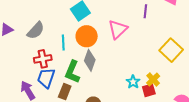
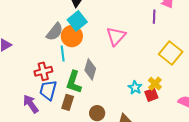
purple line: (145, 11) -> (154, 17), moved
gray semicircle: (36, 31) -> (55, 32), moved
orange circle: (87, 36) -> (72, 36), moved

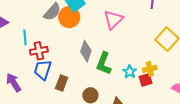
cyan line: (63, 54) -> (25, 38), moved
green L-shape: (74, 82) -> (104, 63), moved
yellow cross: (155, 84) -> (150, 69), turned 32
purple arrow: (31, 104) -> (14, 82), moved

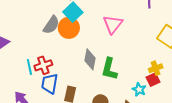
cyan line: (25, 38) -> (29, 67), moved
cyan star: (130, 72) -> (139, 89), moved

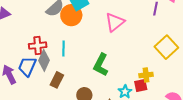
gray diamond: (90, 59) -> (44, 60), moved
cyan line: (29, 67) -> (63, 48), moved
blue trapezoid: (50, 84) -> (27, 66), moved

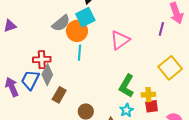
cyan line: (63, 48) -> (79, 53), moved
green L-shape: (101, 65) -> (127, 86), moved
red square: (141, 85) -> (152, 106), moved

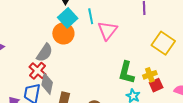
gray semicircle: (61, 23) -> (45, 53), moved
cyan line: (79, 53) -> (91, 16), moved
red cross: (42, 60) -> (38, 71), turned -30

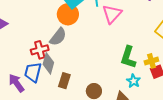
gray semicircle: (45, 53) -> (58, 37), moved
red cross: (38, 71) -> (40, 50), turned 30

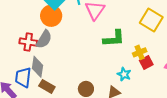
red cross: (40, 50) -> (28, 42), moved, turned 30
green L-shape: (128, 57) -> (114, 39), moved, turned -105
brown rectangle: (64, 81) -> (47, 86), moved, turned -70

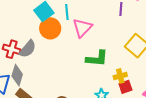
orange circle: (51, 16) -> (50, 28), moved

